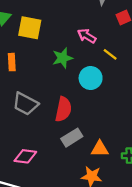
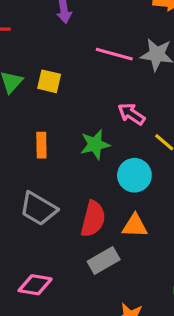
yellow square: (30, 28) -> (49, 81), moved, size x0.7
orange rectangle: (12, 62) -> (41, 145), moved
orange triangle: (100, 149) -> (135, 226), moved

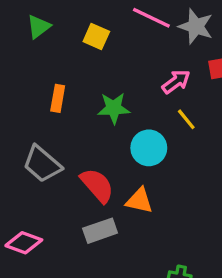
yellow square: (49, 81) -> (96, 36), moved
pink arrow: (131, 114) -> (176, 82), moved, turned 100
red semicircle: (93, 219) -> (97, 185), turned -66

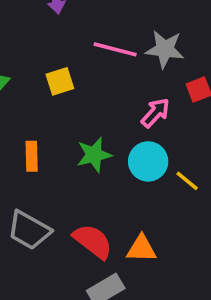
yellow square: (96, 36) -> (60, 81), turned -30
yellow line: (186, 119) -> (187, 181), moved
cyan circle: (149, 148) -> (148, 161), moved

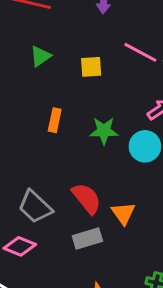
gray trapezoid: (29, 230) -> (35, 207), moved
orange triangle: (142, 249) -> (123, 213), turned 40

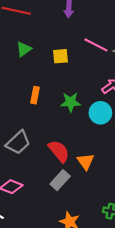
gray trapezoid: (35, 207) -> (18, 143), moved, turned -85
gray rectangle: (87, 239) -> (60, 180), turned -30

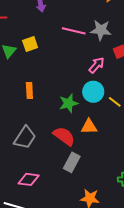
yellow square: (60, 56) -> (30, 44), moved
green star: (71, 102) -> (69, 103), moved
orange triangle: (86, 161) -> (89, 127), moved, turned -42

